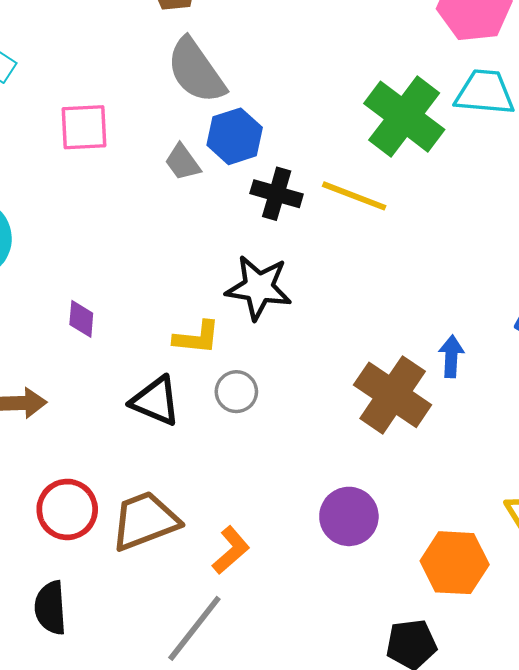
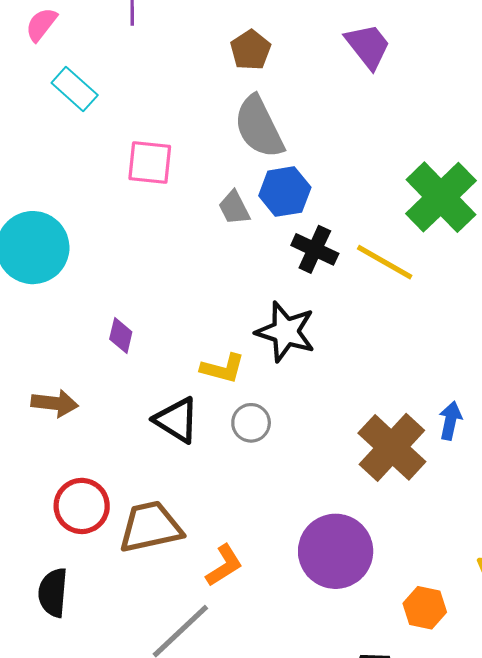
purple circle: (349, 516) -> (336, 551), size x1.4
orange hexagon: (455, 563) -> (425, 608), size x0.7

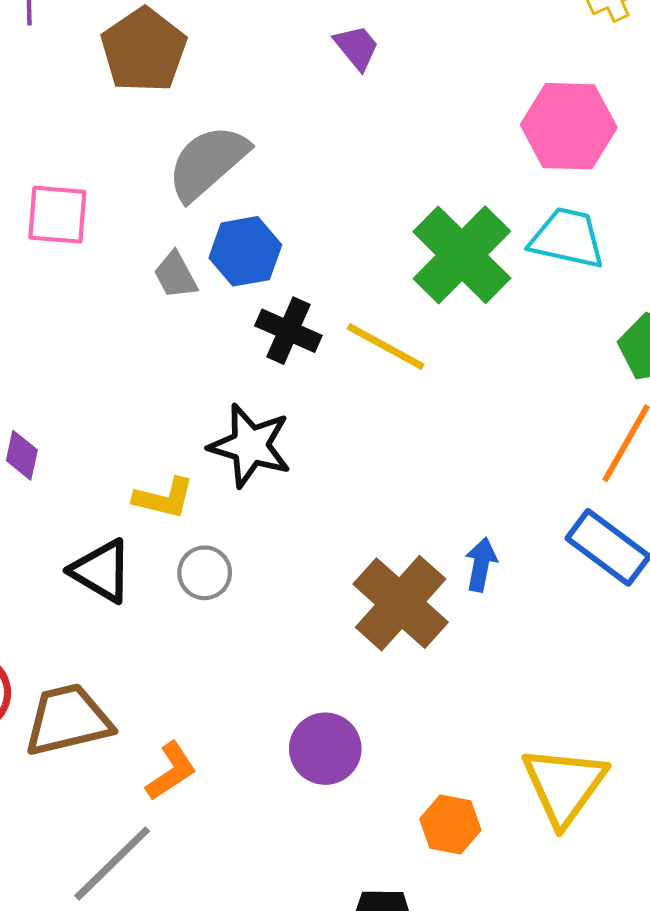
purple trapezoid: (368, 46) -> (357, 47), size x0.7
brown pentagon: (250, 50) -> (144, 50), moved, size x1.5
gray semicircle: (259, 127) -> (208, 162), turned 76
purple circle: (336, 551) -> (325, 749), size x0.7

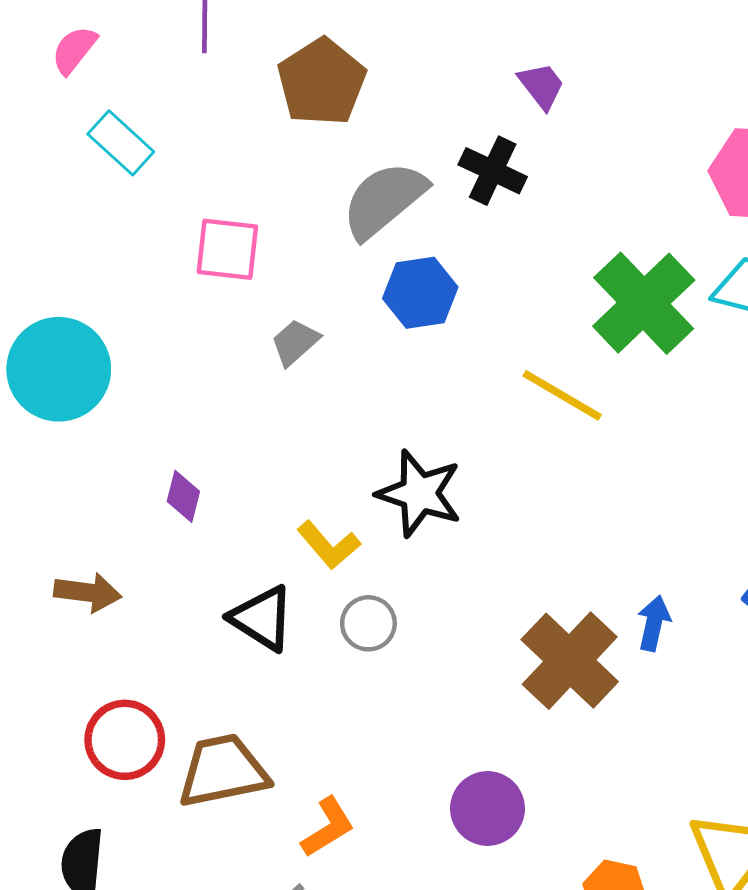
gray trapezoid: (175, 275) -> (295, 342), moved, turned 75
black cross: (288, 331) -> (493, 171), moved
yellow L-shape: (164, 498) -> (329, 545), turned 34

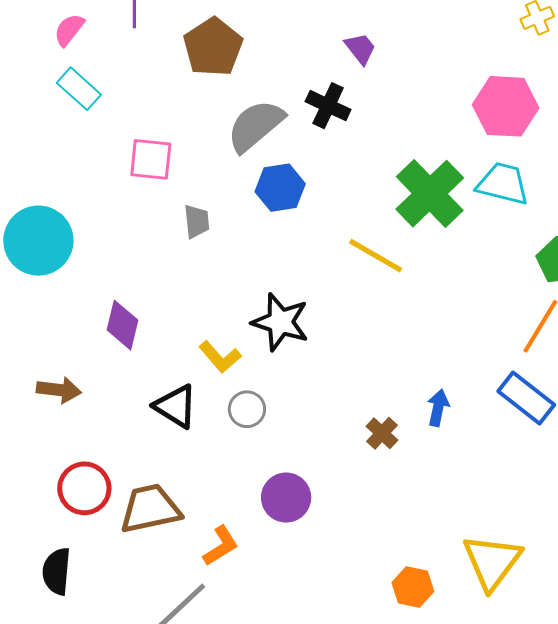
pink semicircle: (74, 50) -> (69, 30), moved
gray trapezoid: (295, 342) -> (197, 221), turned 126
purple diamond: (183, 496) -> (122, 325), size x1.4
brown cross: (570, 661) -> (382, 433), size x0.5
purple circle: (488, 808) -> (286, 498), moved

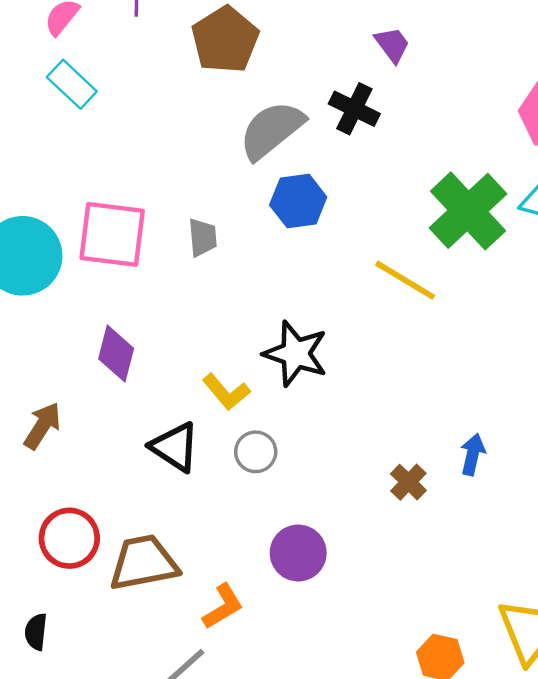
pink square: (151, 159) -> (112, 234), moved, size x1.4
brown arrow: (59, 390) -> (42, 426), turned -66
black semicircle: (57, 571) -> (36, 632), size x0.7

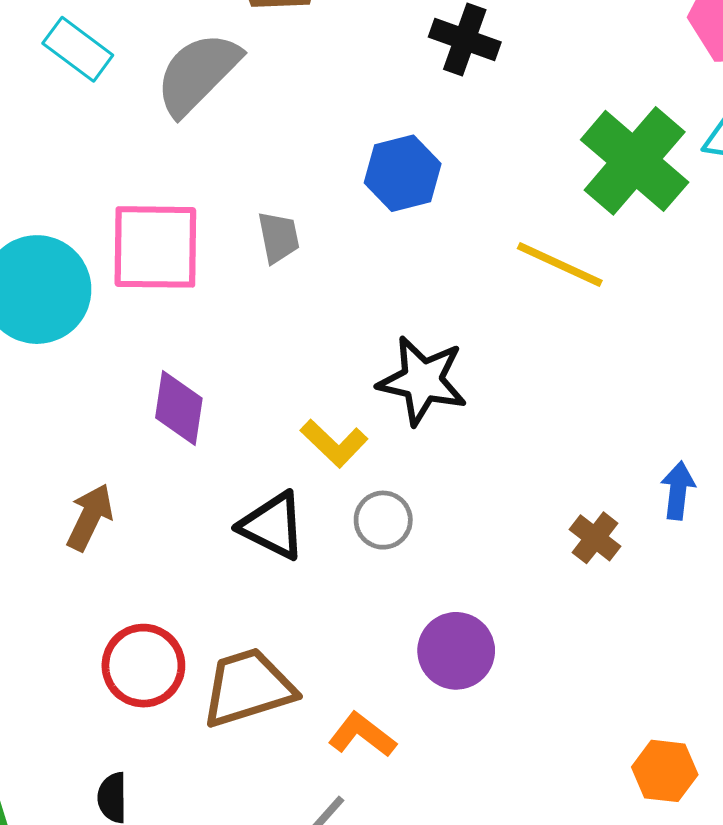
gray semicircle: (272, 130) -> (198, 74), moved
orange L-shape: (223, 607) -> (362, 735), turned -105

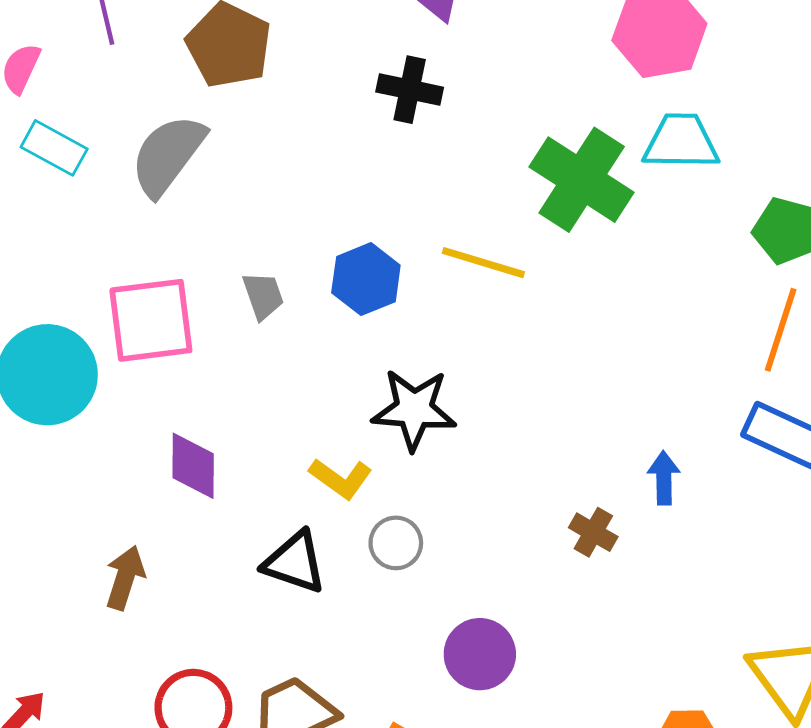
blue hexagon: (403, 173) -> (366, 279), moved
yellow line: (560, 264) -> (483, 263), moved

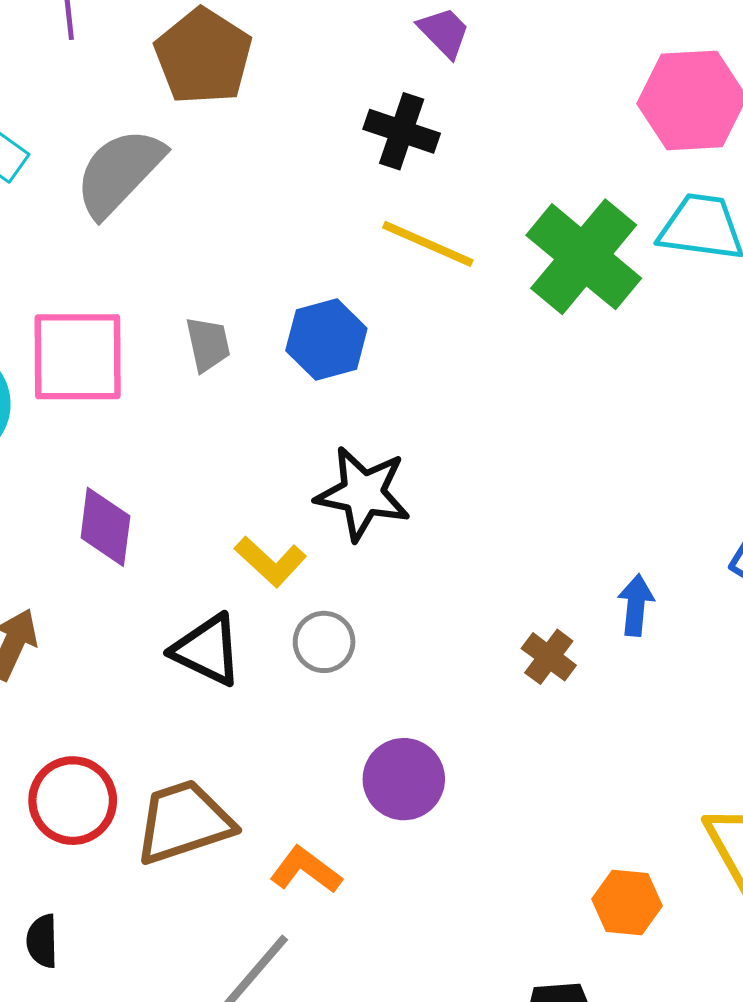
yellow line: (483, 263) -> (428, 244), moved

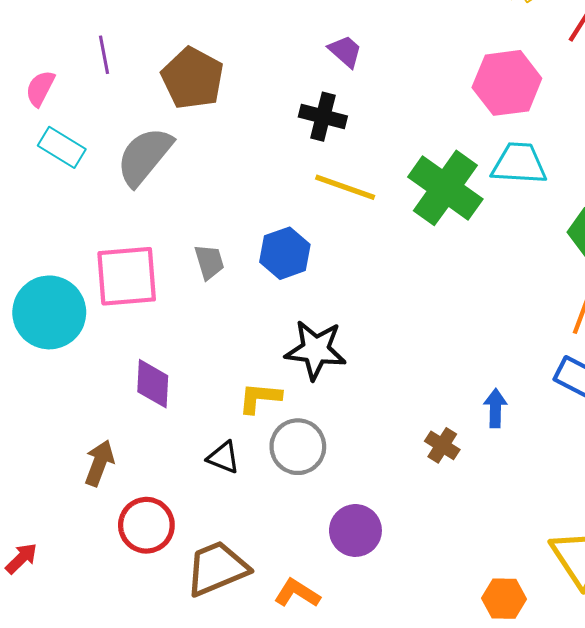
yellow L-shape: (270, 561) -> (260, 398), turned 147
gray circle: (324, 642) -> (298, 447), size x1.4
black triangle: (207, 650) -> (223, 457), size x0.7
red circle: (73, 801) -> (146, 525), moved

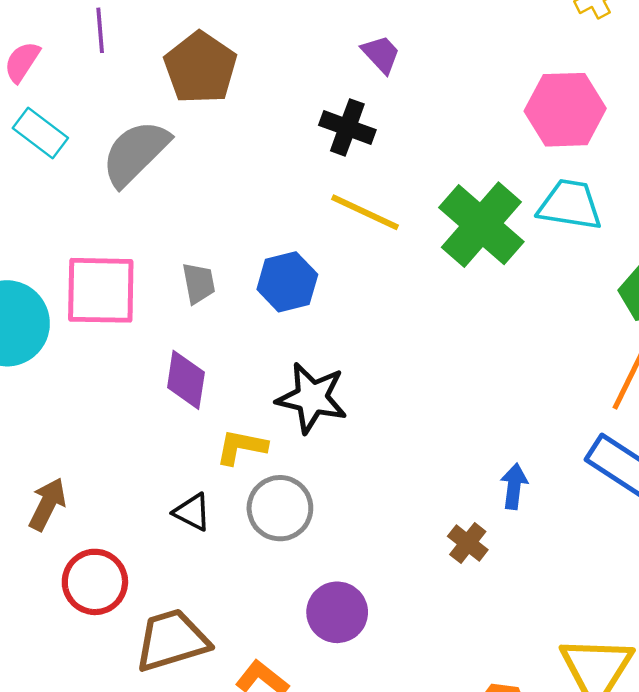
purple diamond: (153, 384) -> (186, 380), moved
brown cross: (442, 445) -> (468, 543), moved

